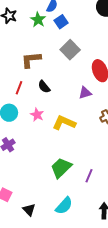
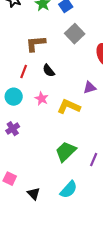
purple triangle: (85, 93) -> (90, 88), moved

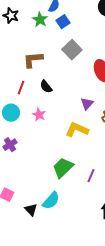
purple triangle: (90, 88) -> (87, 104), turned -32
yellow L-shape: (69, 107) -> (77, 130), moved
cyan semicircle: (69, 190) -> (51, 201), moved

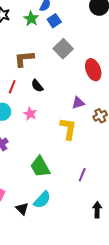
purple triangle: (87, 104) -> (78, 103), turned 32
yellow L-shape: (77, 130) -> (68, 129), turned 75
green trapezoid: (63, 168) -> (40, 167), moved, turned -75

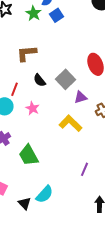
gray square: (63, 49) -> (66, 79), moved
red line: (12, 87) -> (14, 89), moved
yellow L-shape: (68, 129) -> (70, 123), turned -55
green trapezoid: (40, 167) -> (28, 155), moved

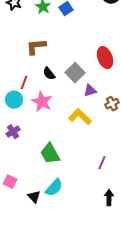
pink star: (32, 108) -> (42, 102), size x1.5
green trapezoid: (28, 155) -> (50, 154), moved
purple line: (84, 169) -> (102, 163), moved

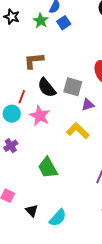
gray square: (75, 73) -> (73, 87), turned -30
black semicircle: (49, 74) -> (47, 88), size x1.5
cyan semicircle: (54, 188) -> (58, 218), moved

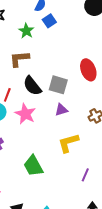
green star: (41, 21) -> (26, 31), moved
purple triangle: (88, 105) -> (61, 110), moved
yellow L-shape: (78, 131) -> (68, 143), moved, turned -60

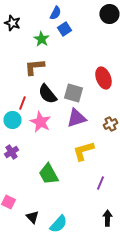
purple triangle: (61, 110) -> (76, 118), size x1.5

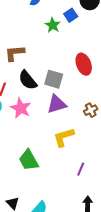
blue square: (64, 29) -> (71, 15), moved
green star: (41, 39) -> (53, 25), moved

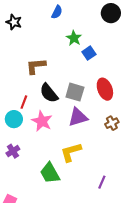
blue square: (71, 15) -> (89, 53), moved
red ellipse: (84, 64) -> (105, 89), moved
yellow L-shape: (64, 137) -> (71, 152), moved

